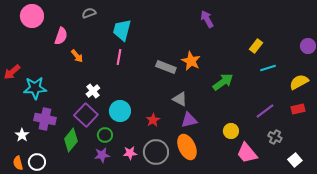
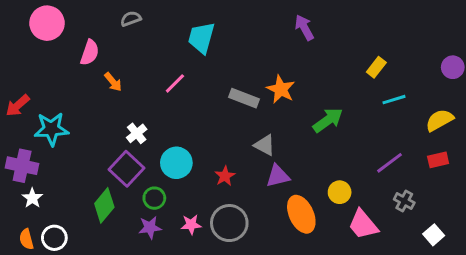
cyan trapezoid: (122, 30) -> (201, 38), moved
pink line: (119, 57) -> (175, 83), turned 35
purple cross: (45, 119) -> (22, 166), moved
orange ellipse: (187, 147) -> (301, 214), moved

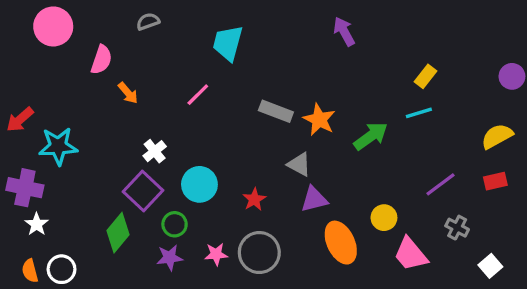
orange star: (281, 89) -> (319, 120), moved
cyan line: (394, 100) -> (419, 113), moved

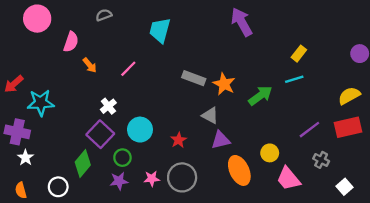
purple arrow: (344, 31) -> (242, 22), size x1.4
pink line: (198, 95) -> (128, 69), moved
red rectangle: (495, 181) -> (348, 127), size x1.6
white circle: (62, 269) -> (58, 187), moved

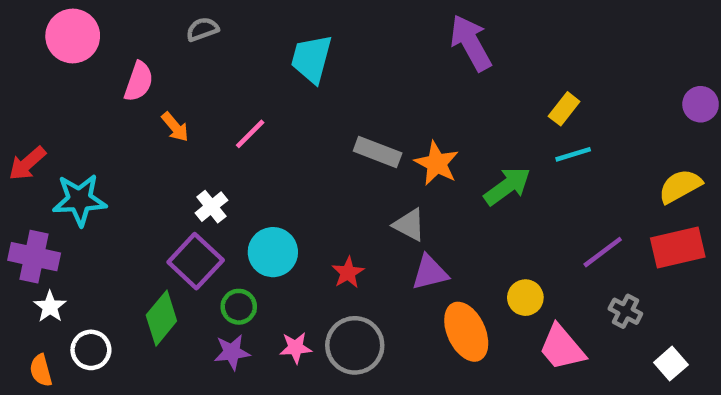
yellow rectangle: (299, 54) -> (564, 109), moved
white circle: (58, 187) -> (91, 350), moved

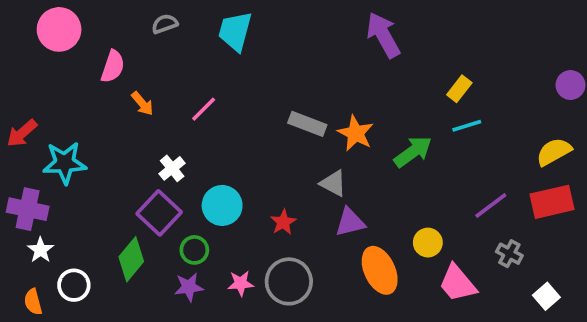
cyan trapezoid: (312, 59) -> (235, 31), moved

